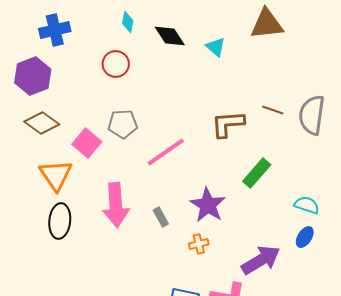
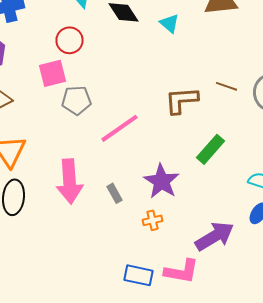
pink square: (87, 143) -> (52, 73), moved, turned 36

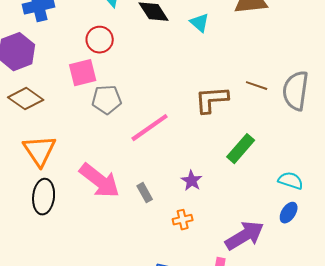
pink arrow: (70, 181) -> (100, 181), turned -48
purple star: (162, 181) -> (192, 181), size x0.6

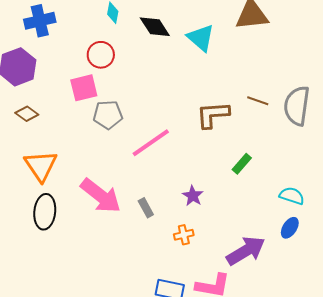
cyan triangle: (200, 23) -> (201, 38), size x1.4
brown diamond: (26, 99) -> (27, 114), size x0.7
green rectangle: (241, 149) -> (242, 164), size x0.7

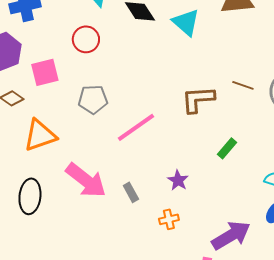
pink square: (84, 88) -> (45, 72), moved
orange triangle: (41, 166) -> (40, 135), moved, turned 45

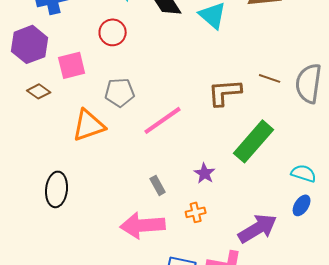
orange triangle: (40, 135) -> (89, 125), moved
green rectangle: (227, 148) -> (254, 141), size x2.0
pink arrow: (86, 180) -> (143, 225), moved, turned 138

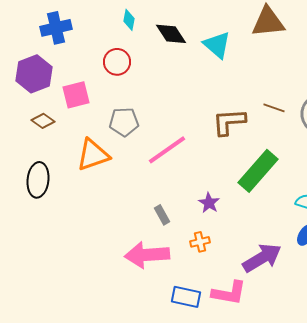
black ellipse: (57, 189) -> (38, 180), moved

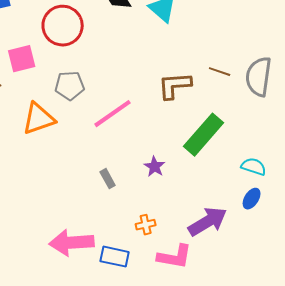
red circle: (117, 62) -> (63, 26), size x1.5
orange cross: (200, 242) -> (146, 225), moved
pink arrow: (147, 255) -> (72, 243), moved
blue rectangle: (186, 297) -> (115, 257), moved

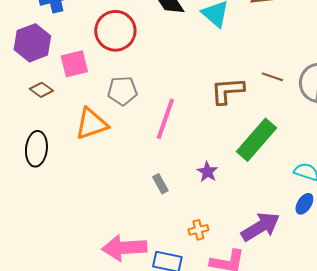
pink line: (113, 114) -> (165, 119), turned -36

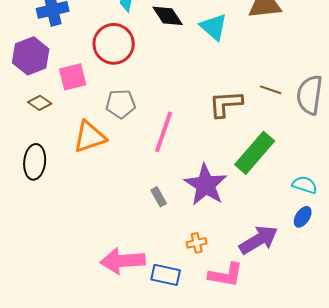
purple star: (207, 172) -> (206, 185), size x2.0

